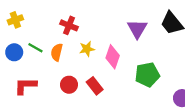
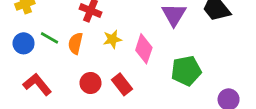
red L-shape: (25, 86) -> (37, 84), turned 50

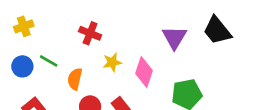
orange semicircle: (75, 43) -> (75, 79), moved

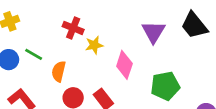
yellow star: (112, 62) -> (94, 45), moved

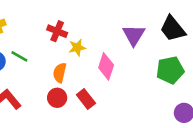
orange semicircle: (59, 71) -> (60, 73), moved
green pentagon: (165, 86) -> (170, 70), moved

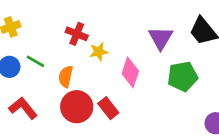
green pentagon: (170, 70) -> (183, 76), moved
orange semicircle: (60, 73) -> (66, 76), moved
red circle: (57, 98) -> (77, 107), size x1.5

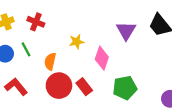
red cross: (77, 34) -> (36, 22), moved
green line: (35, 61) -> (26, 49), turned 32
green pentagon: (183, 76) -> (125, 88), moved

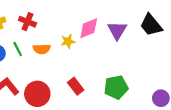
pink diamond: (102, 58) -> (89, 28), moved, turned 50
orange semicircle: (50, 61) -> (42, 49), moved, turned -105
red circle: (59, 86) -> (37, 94), moved

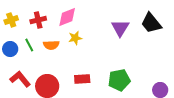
red cross: (27, 22) -> (38, 20), turned -35
pink diamond: (89, 28) -> (67, 17), moved
red rectangle: (76, 86) -> (82, 79), turned -56

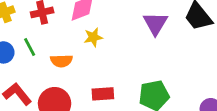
orange semicircle: (51, 45) -> (61, 61), moved

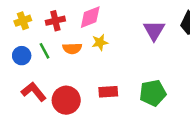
orange semicircle: (61, 61) -> (72, 48), moved

